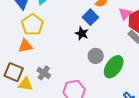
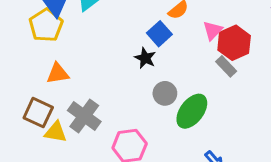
yellow pentagon: (32, 25) -> (46, 25), moved
gray cross: (44, 73) -> (84, 116), size x1.5

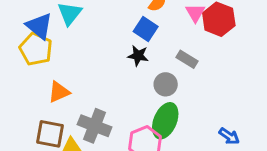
gray rectangle: (226, 66) -> (187, 59), moved
green ellipse: (192, 111) -> (165, 121), moved

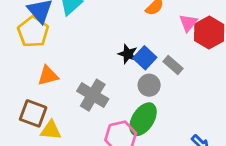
blue square: (146, 29) -> (145, 58), moved
gray cross: (95, 126) -> (93, 95), moved

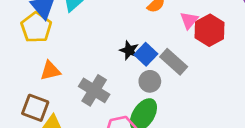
gray rectangle: (173, 65) -> (174, 62), size x1.4

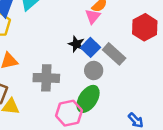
pink triangle: (189, 20) -> (93, 16), moved
gray cross: (94, 90) -> (46, 78), turned -30

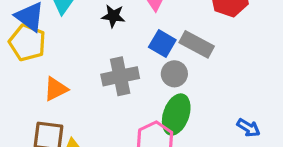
black star: (76, 44) -> (113, 16), moved
gray cross: (46, 78) -> (120, 76), moved

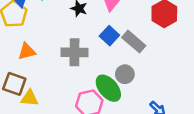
gray circle: (174, 74) -> (125, 74), moved
green ellipse: (176, 114) -> (108, 88), turned -72

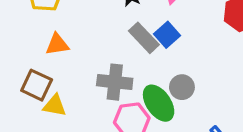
gray rectangle: (134, 42) -> (144, 38), moved
gray cross: (74, 52) -> (115, 82), moved

